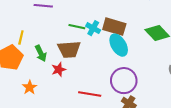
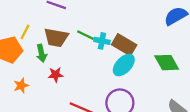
cyan cross: (93, 28) -> (102, 41), turned -32
cyan ellipse: (119, 45) -> (124, 65), turned 60
brown trapezoid: (69, 49) -> (56, 38), moved

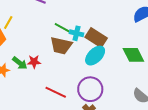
brown trapezoid: (56, 38) -> (61, 46), moved
green arrow: (41, 53) -> (20, 63), moved, turned -42

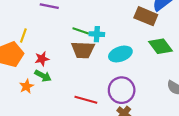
brown rectangle: (96, 38) -> (146, 16), moved
cyan ellipse: (95, 56) -> (120, 54), turned 35
red star: (34, 62) -> (42, 59), moved

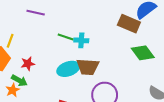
brown trapezoid: (83, 50) -> (88, 67), moved
cyan ellipse: (120, 54) -> (68, 69), moved
green arrow: (43, 76) -> (19, 81), moved

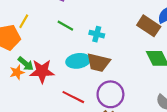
green line: (66, 37) -> (65, 26), moved
red star: (28, 64) -> (42, 71), moved, size x1.6

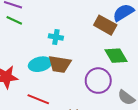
green line: (65, 26) -> (14, 20), moved
purple circle: (110, 94) -> (98, 81), moved

